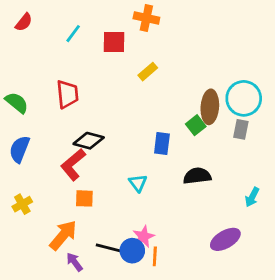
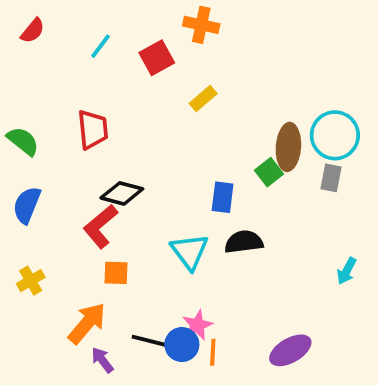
red square: (114, 42) -> (157, 58), turned -30
black semicircle: (197, 176) -> (244, 242), moved
cyan triangle: (138, 183) -> (190, 252), size x1.5
purple ellipse: (225, 239) -> (290, 350), moved

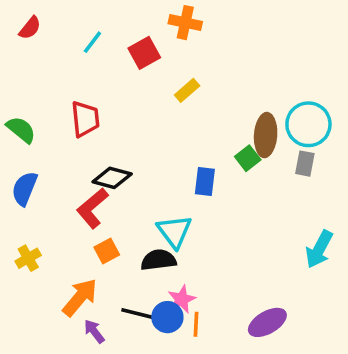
black semicircle: (244, 242) -> (158, 260), moved
cyan arrow: (347, 271) -> (319, 249), size x1.5
orange square: (116, 273) -> (107, 251), turned -30

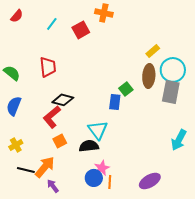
yellow rectangle: (187, 90) -> (153, 51), moved
green square: (248, 158) -> (126, 89), moved
gray rectangle: (305, 164) -> (171, 92), size x1.6
black line: (137, 314) -> (26, 170), moved

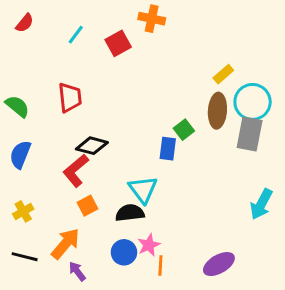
black line: (26, 170) -> (25, 257), moved
blue circle: (94, 178) -> (124, 252), moved

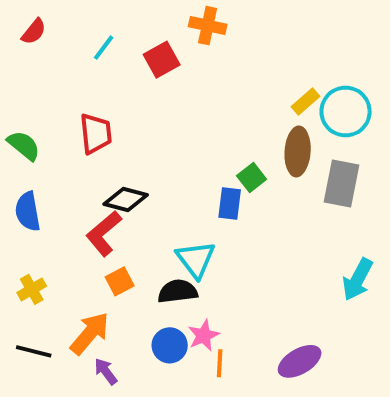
cyan circle: (253, 102) -> (346, 112), moved
blue semicircle: (20, 154) -> (28, 211), turned -32

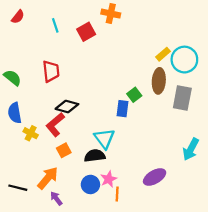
cyan line: (104, 48) -> (55, 25), turned -56
yellow cross: (32, 289) -> (31, 133), moved, turned -32
purple ellipse: (300, 361) -> (155, 177), moved

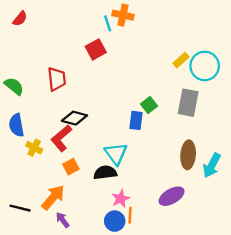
cyan line: (55, 25) -> (108, 23), moved
red square: (86, 32) -> (96, 49), moved
brown ellipse: (159, 81) -> (188, 155), moved
gray rectangle: (182, 98) -> (188, 103), moved
blue circle: (90, 184) -> (115, 221), moved

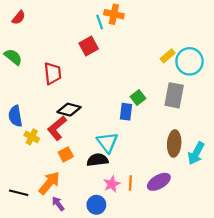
green semicircle: (14, 86) -> (13, 57), moved
orange line: (130, 215) -> (130, 183), moved
blue circle: (115, 221) -> (96, 205), moved

